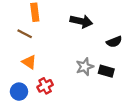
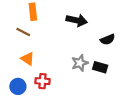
red cross: (45, 86) -> (42, 81), turned 32

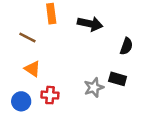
orange rectangle: (33, 12) -> (51, 14), moved
black semicircle: (108, 39) -> (126, 46), turned -48
gray star: (80, 63) -> (94, 88), moved

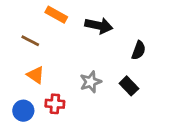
orange rectangle: (51, 14) -> (56, 15), turned -54
black rectangle: (118, 79) -> (129, 86), turned 30
gray star: (94, 88) -> (91, 82), moved

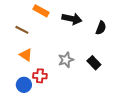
black semicircle: (139, 50) -> (101, 28), moved
blue circle: (23, 111) -> (24, 85), moved

